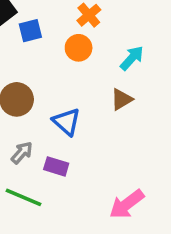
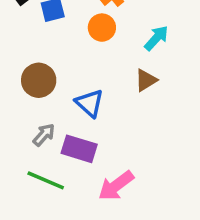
purple rectangle: (56, 166) -> (79, 149), size x1.4
pink arrow: (127, 204) -> (116, 186), moved

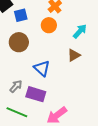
brown circle: (39, 80) -> (19, 42), moved

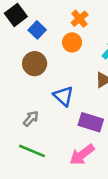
blue square: (21, 15) -> (37, 30), turned -32
purple rectangle: (36, 94) -> (91, 122), moved

